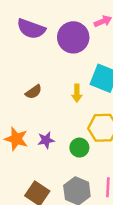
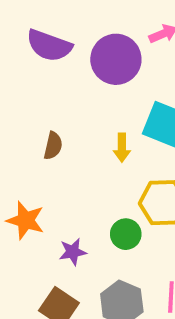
brown semicircle: (34, 92) -> (53, 146), turned -42
purple star: (46, 140) -> (73, 252), moved

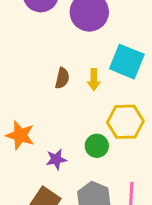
brown semicircle: (53, 146) -> (62, 78), moved

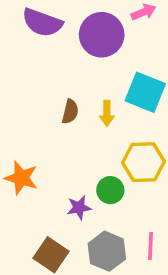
purple star: (56, 159) -> (79, 208), moved

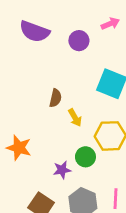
purple circle: (102, 35) -> (79, 41), size x0.6
yellow arrow: (107, 113) -> (75, 118), moved, turned -30

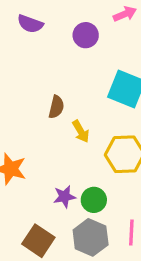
purple semicircle: (35, 31) -> (30, 24), size x0.7
green circle: (85, 157) -> (94, 200), moved

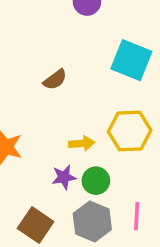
brown semicircle: (56, 107) -> (55, 80), turned 40
yellow arrow: (81, 131) -> (82, 143), moved, turned -65

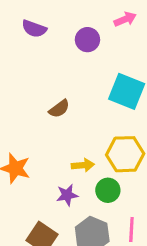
green circle: (96, 181) -> (108, 190), moved

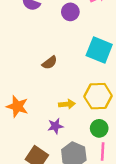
green circle: (108, 190) -> (99, 128), moved

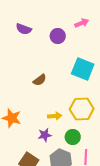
green circle: (99, 128) -> (73, 137), moved

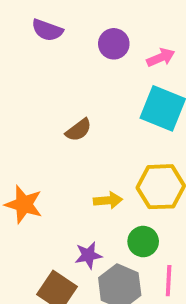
pink arrow: (82, 23) -> (161, 58), moved
purple star: (45, 135) -> (88, 255), moved

